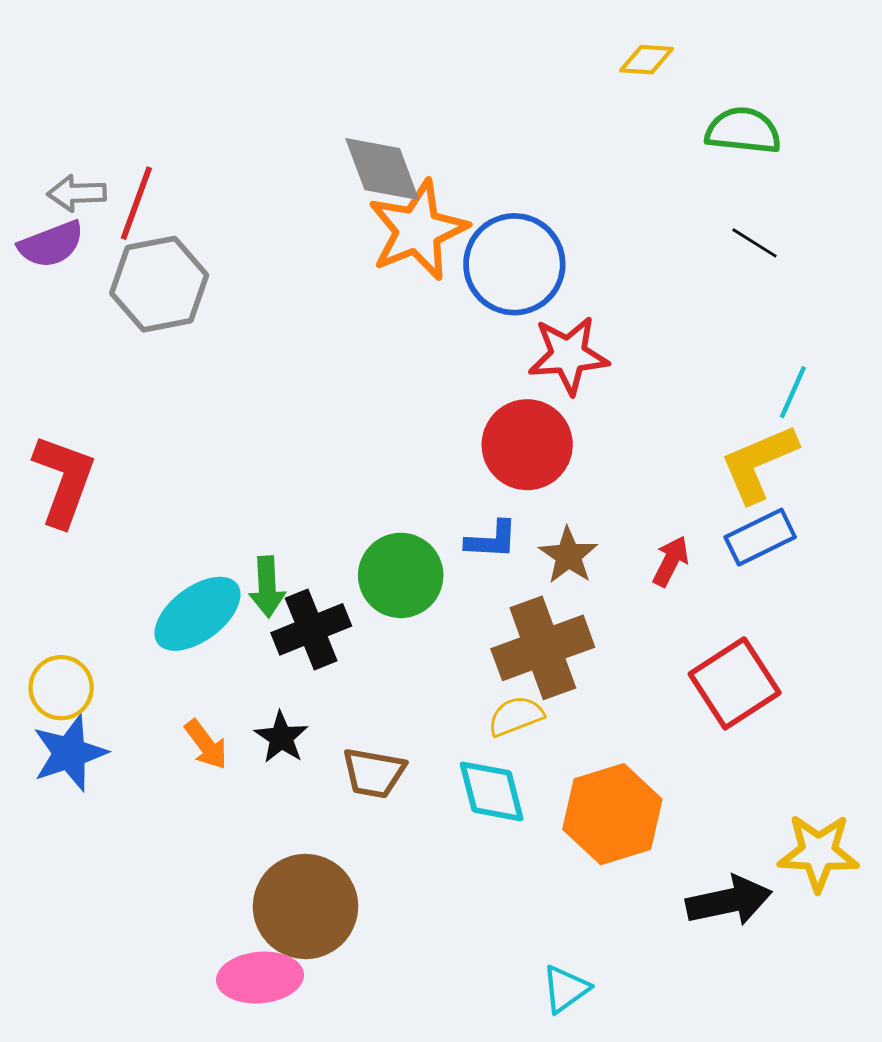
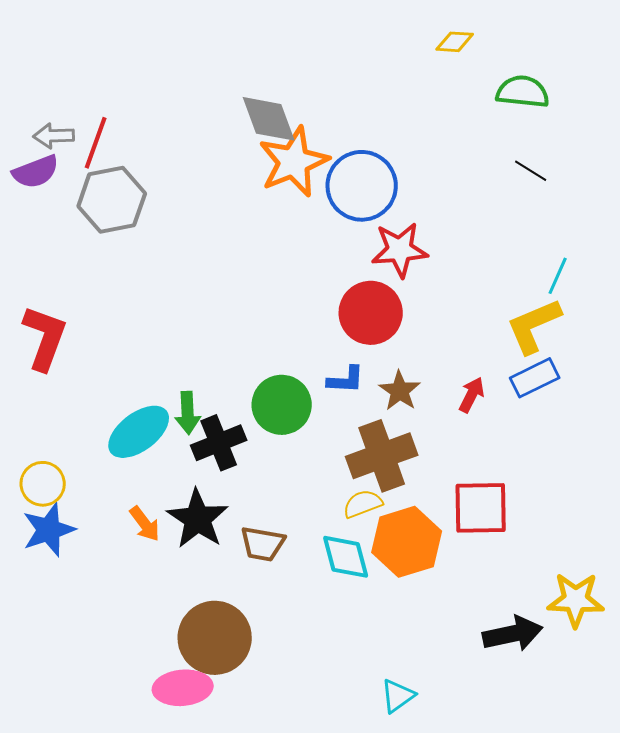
red square: (735, 683) -> (481, 508), moved, turned 32
black star: (281, 737) -> (198, 519), size x1.6
orange hexagon: (612, 814) -> (407, 542), moved

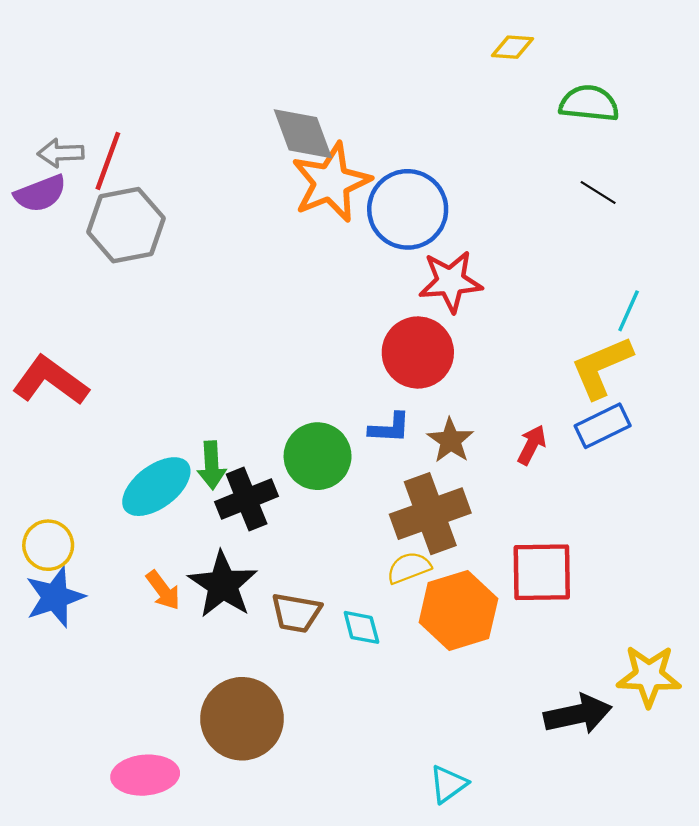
red L-shape: (45, 338) -> (50, 381), turned -74
cyan diamond: (346, 557) -> (361, 627), moved, size x0.7
pink ellipse: (183, 688) -> (145, 775), moved

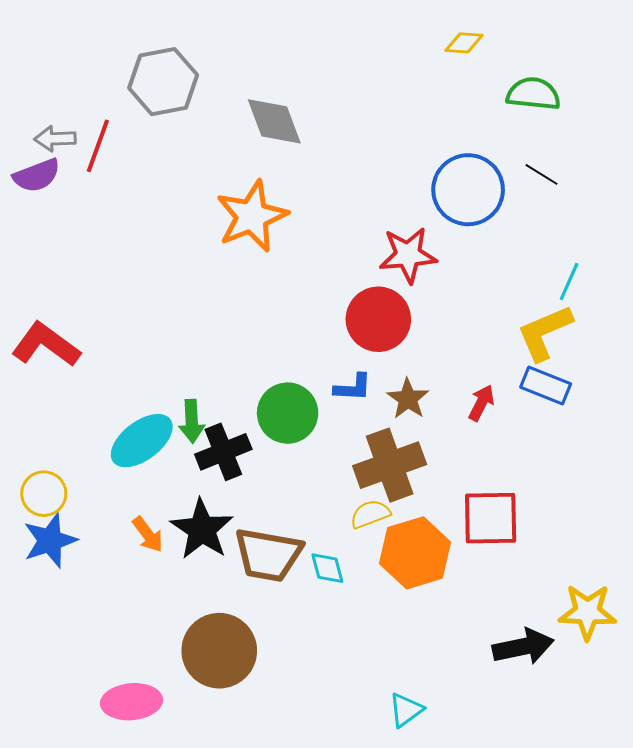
orange star: (331, 182) -> (252, 216), moved
blue circle: (408, 209) -> (468, 190), moved
gray hexagon: (126, 225) -> (163, 82), moved
blue rectangle: (603, 426) -> (546, 386), turned 48
brown trapezoid: (296, 613) -> (268, 555), size x1.5

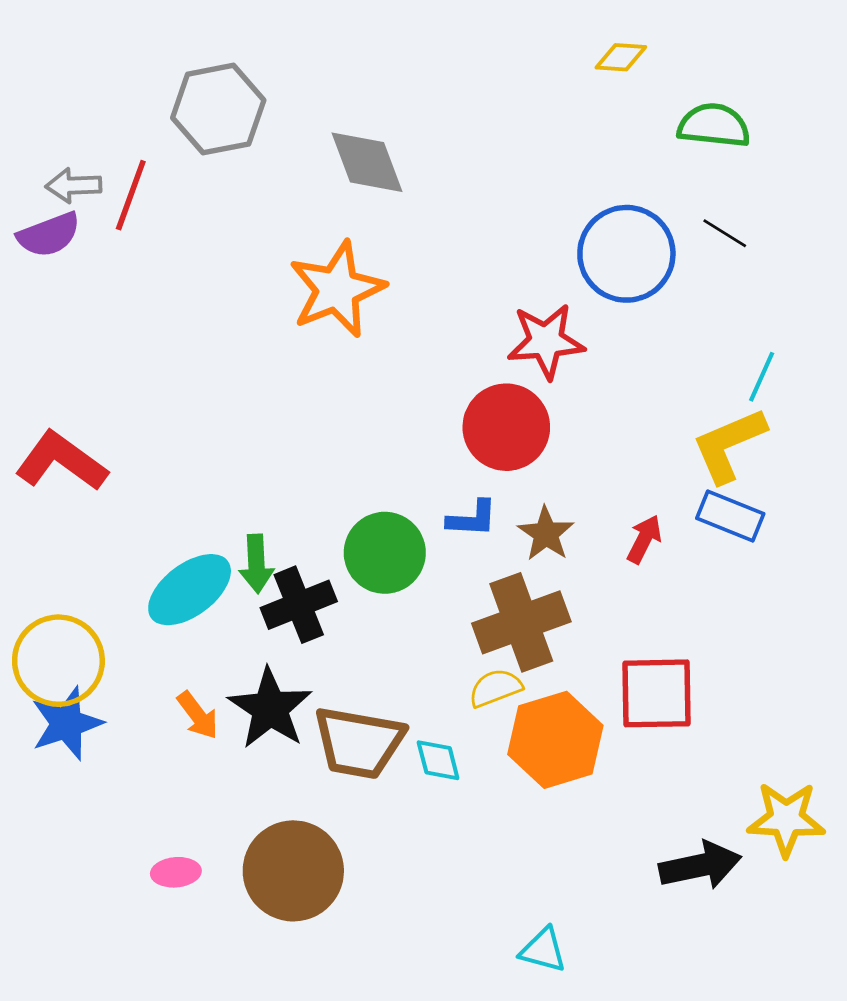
yellow circle: (44, 494) -> (58, 661), size x1.5
pink ellipse: (132, 702) -> (176, 872), moved, size x0.6
cyan triangle: (406, 710) -> (543, 950), turned 51

